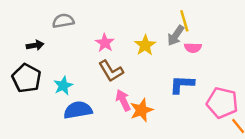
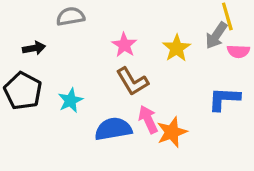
blue semicircle: (78, 110) -> (113, 129), moved

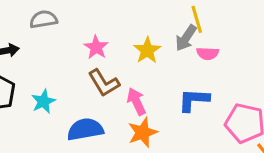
pink arrow: (148, 119) -> (136, 101), moved

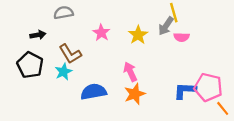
brown L-shape: (104, 83) -> (70, 54), moved
blue L-shape: (194, 100) -> (185, 91), moved

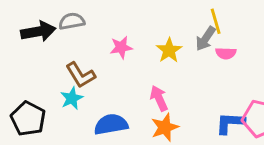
pink star: (101, 33) -> (121, 47), turned 30
black arrow: (38, 35) -> (38, 31), moved, size x1.6
black pentagon: (30, 65) -> (28, 119), moved

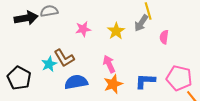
pink semicircle: (226, 53) -> (164, 37), moved, turned 96
brown L-shape: (80, 75) -> (64, 58), moved
blue L-shape: (230, 123) -> (145, 81), moved

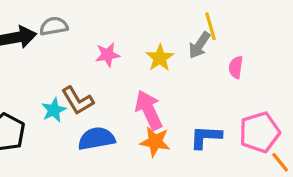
pink arrow: (109, 64) -> (149, 110), size x1.4
pink pentagon: (179, 78) -> (260, 132), turned -30
orange star: (113, 84) -> (155, 142), turned 30

